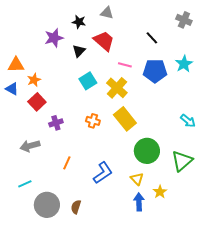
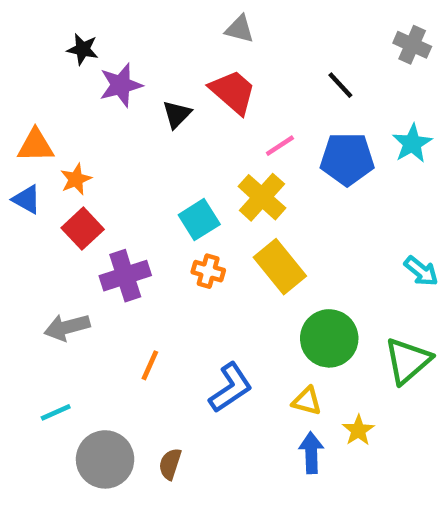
black star: (79, 22) -> (83, 49), moved
pink line: (125, 65) -> (280, 146), turned -48
cyan square: (88, 81) -> (199, 220), moved
purple cross: (56, 123) -> (125, 276), size x1.5
yellow triangle: (137, 179) -> (307, 401), turned -32

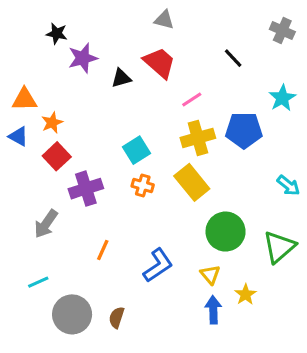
black triangle: (177, 114) -> (121, 78), turned 30
blue pentagon: (347, 159) -> (244, 130), moved
yellow cross: (262, 197) -> (198, 138), moved, turned 32
gray arrow: (67, 327) -> (46, 224), turned -40
yellow triangle: (307, 401) -> (210, 275), turned 35

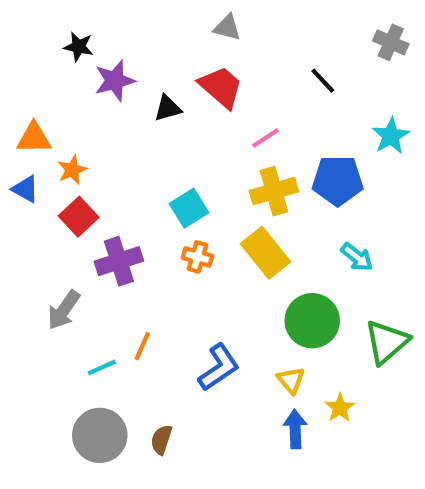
cyan arrow: (288, 185) -> (357, 257), moved
cyan line: (38, 282) -> (102, 367), moved

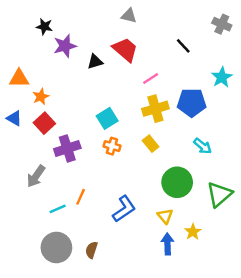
blue triangle: (25, 189) -> (14, 118), moved
yellow rectangle: (265, 253) -> (151, 144), size x0.6

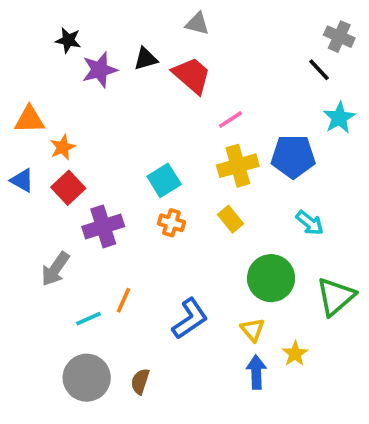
black line: (183, 46) -> (319, 70), moved
black triangle: (95, 62) -> (146, 59), moved

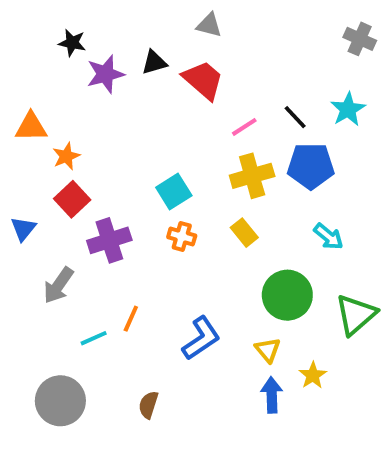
black line: (319, 70) -> (295, 117), moved
cyan star: (339, 118) -> (348, 109), moved
blue triangle: (22, 180) -> (23, 229), moved, turned 40
gray circle: (87, 378) -> (60, 401), moved

